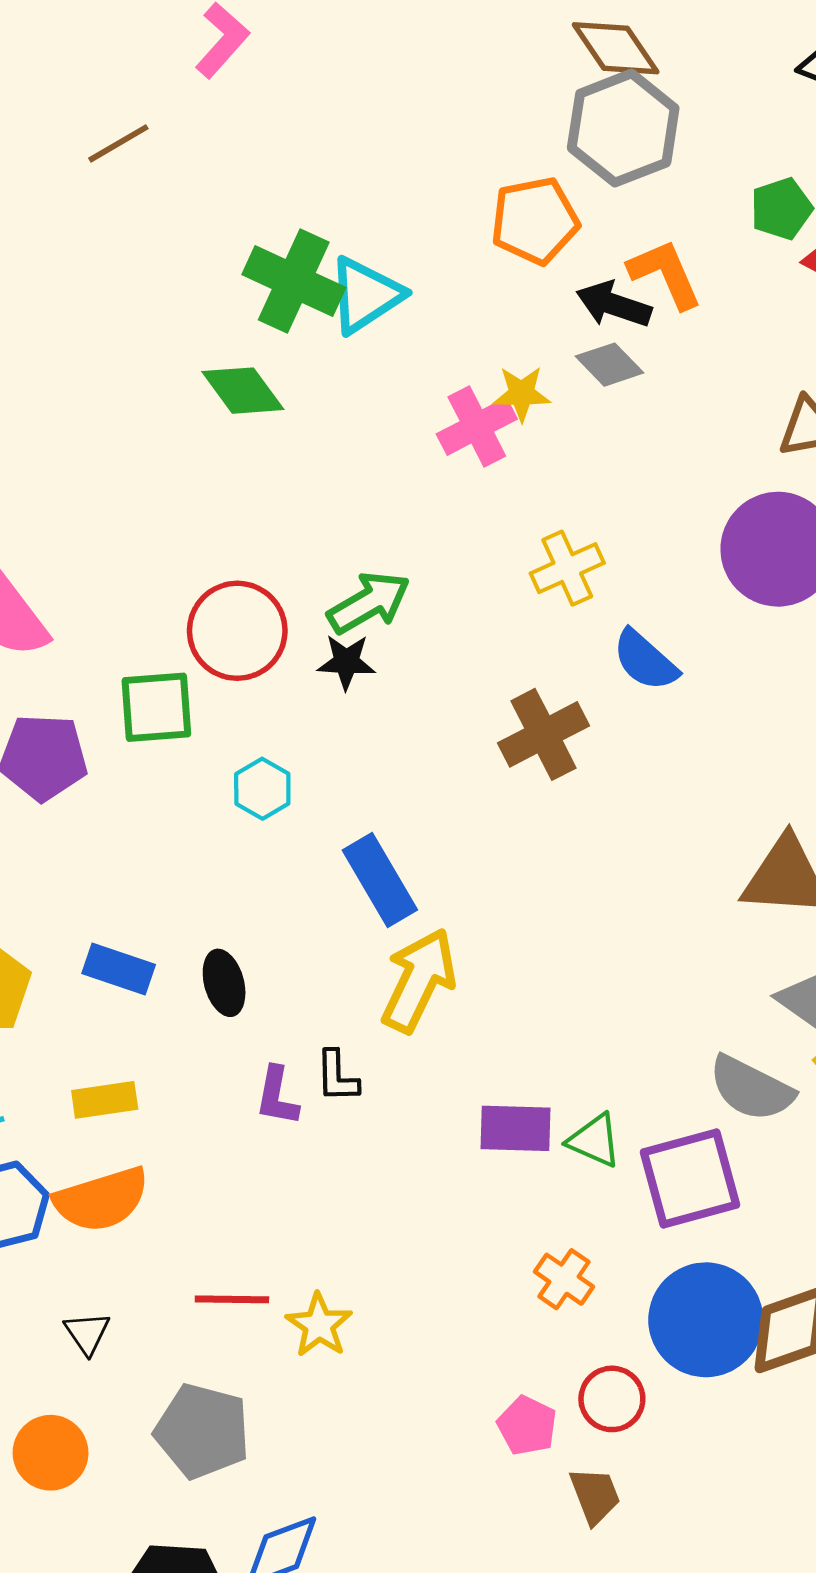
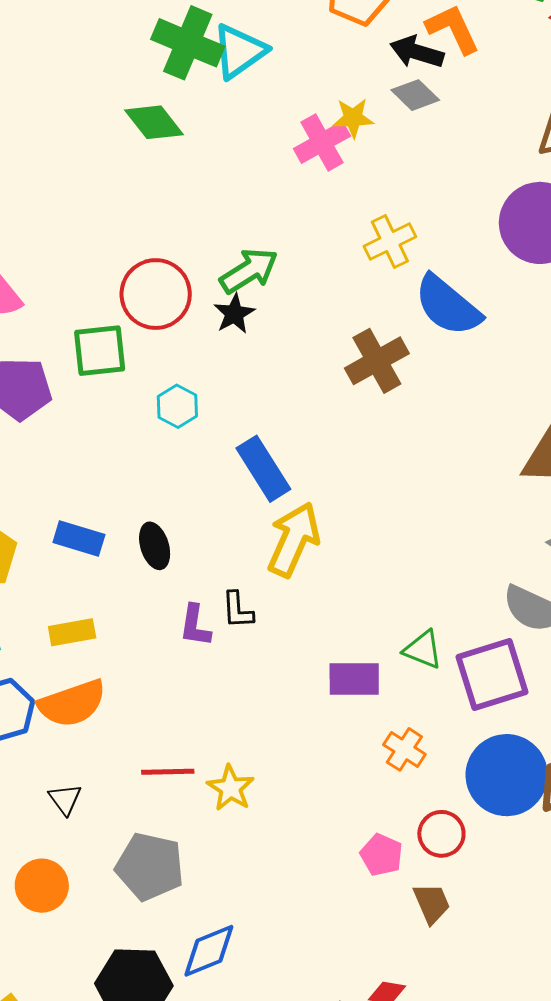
blue semicircle: (645, 660) -> (448, 306), size x1.4
black star: (346, 662) -> (234, 314), turned -30
purple rectangle: (515, 1128) -> (354, 679), moved

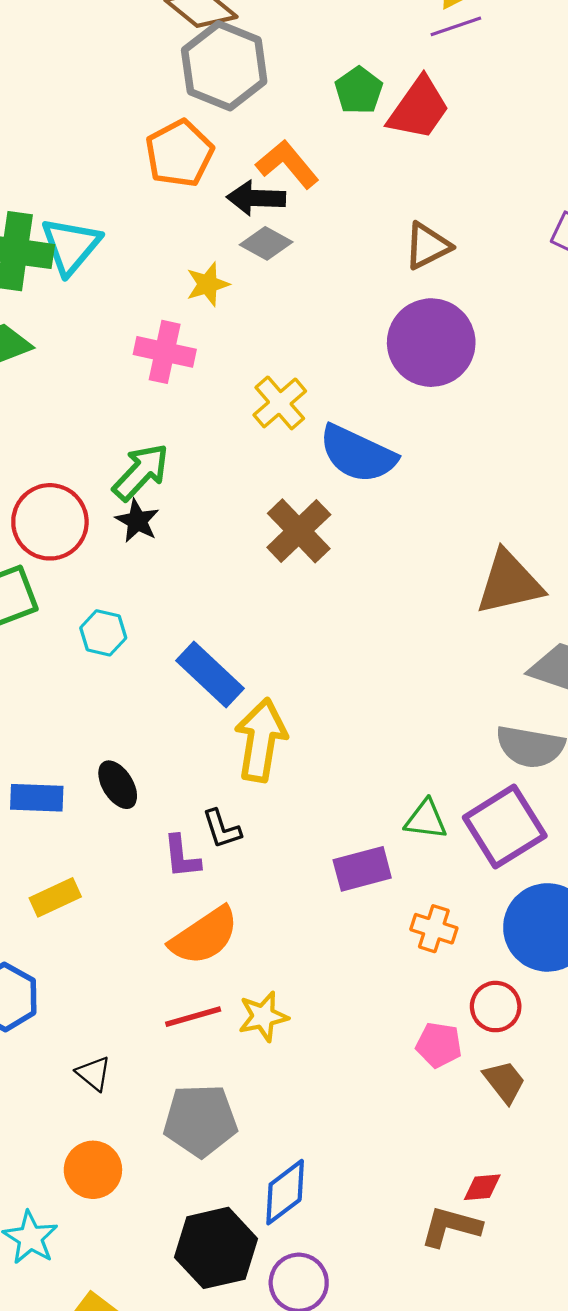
pink cross: (322, 142) -> (165, 352), moved, turned -34
orange semicircle: (72, 703) -> (204, 936), moved
yellow star: (231, 788) -> (263, 1016), turned -30

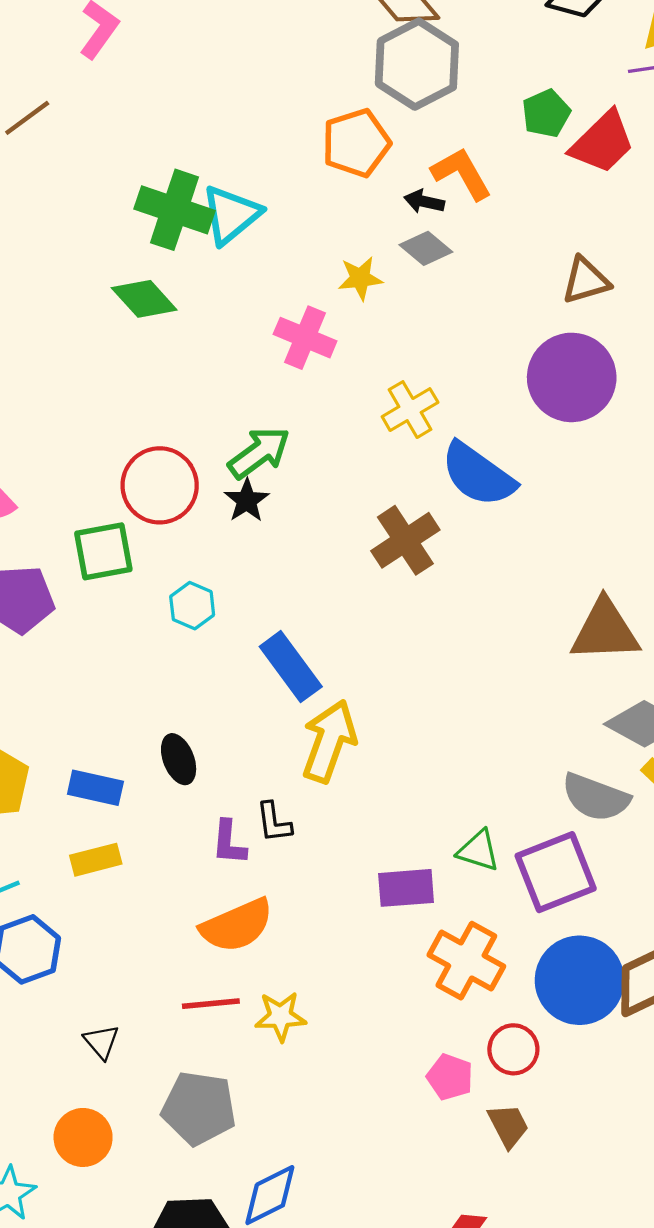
black arrow: (256, 198) -> (424, 202), size x0.7
blue rectangle: (37, 798) -> (95, 788), moved
orange cross: (434, 929) -> (466, 961), size x1.6

